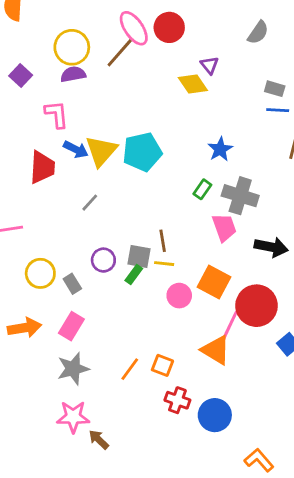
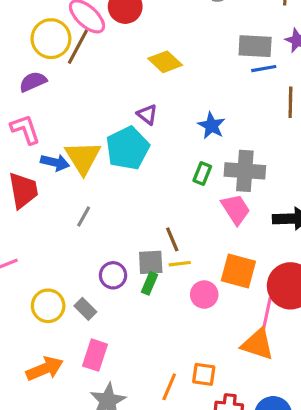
yellow circle: (72, 47) -> (51, 39), moved
purple triangle: (210, 65) -> (147, 114), moved
gray rectangle: (275, 89) -> (255, 46), size x1.5

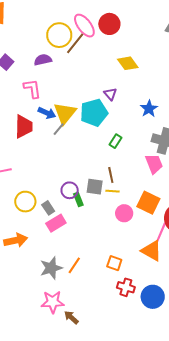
green rectangle: (202, 174) -> (115, 141), moved
gray line: (84, 217) -> (59, 129), moved
green rectangle: (150, 283) -> (78, 199), moved, turned -56
pink rectangle: (95, 355) -> (56, 223), moved, turned 30
orange line: (169, 387) -> (74, 265), moved

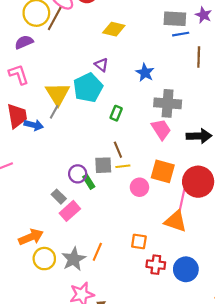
yellow diamond: (128, 63) -> (114, 29), turned -30
blue arrow: (47, 113) -> (34, 125), moved
yellow circle: (25, 202) -> (44, 259), moved

